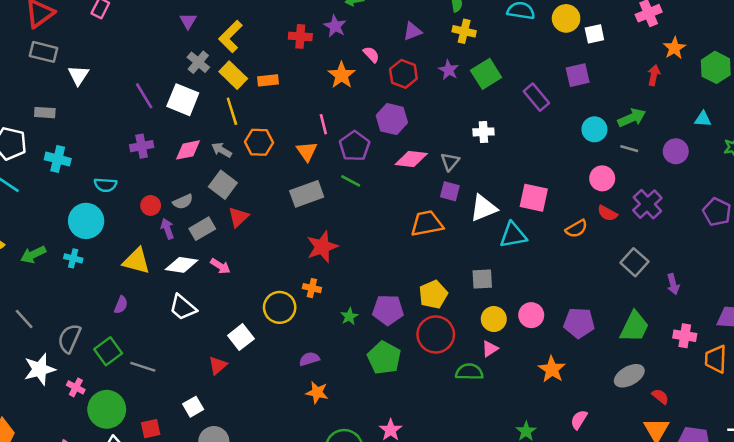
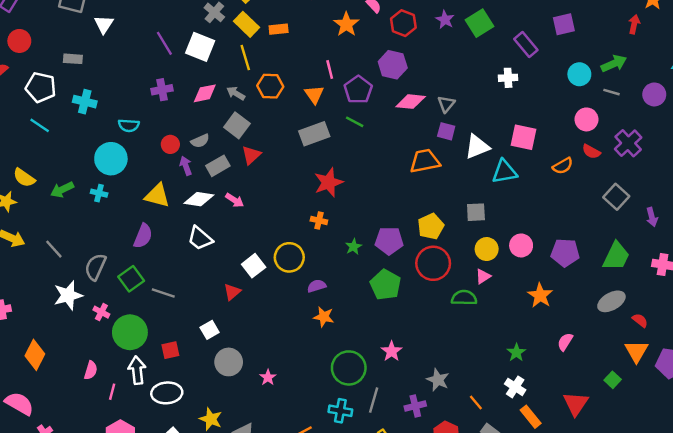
white cross: (483, 132) -> (508, 78), moved
purple semicircle: (121, 305) -> (143, 236), size x1.5
yellow circle: (280, 307) -> (289, 257), moved

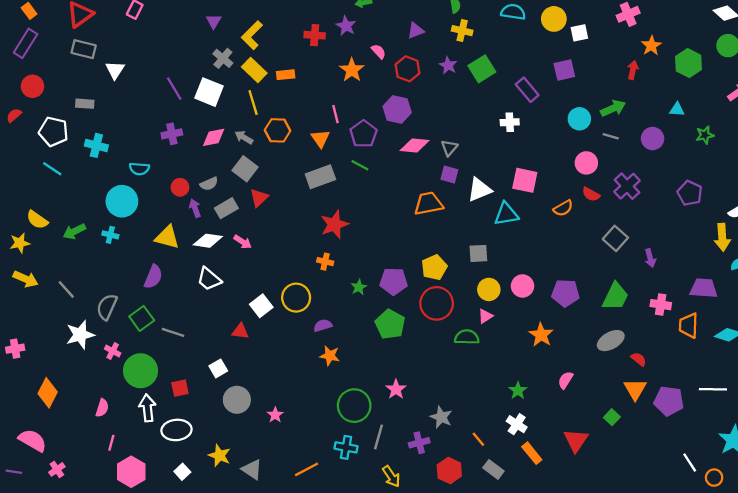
red triangle: (232, 292) -> (240, 331), turned 48
pink line: (112, 392) -> (111, 443), moved

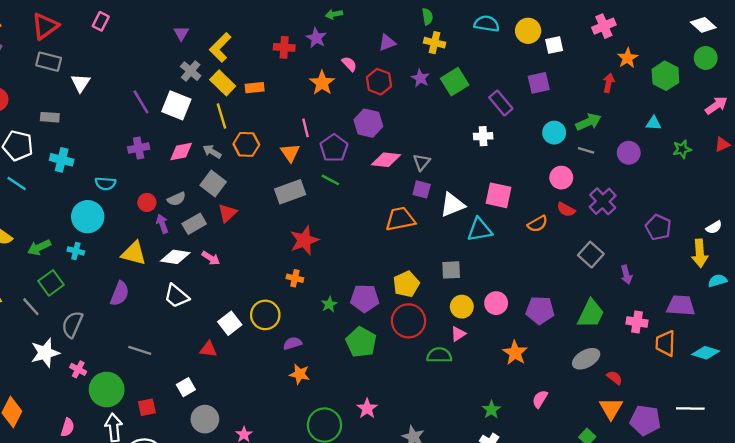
purple pentagon: (690, 193) -> (658, 227), moved
green square: (142, 318) -> (51, 283), moved

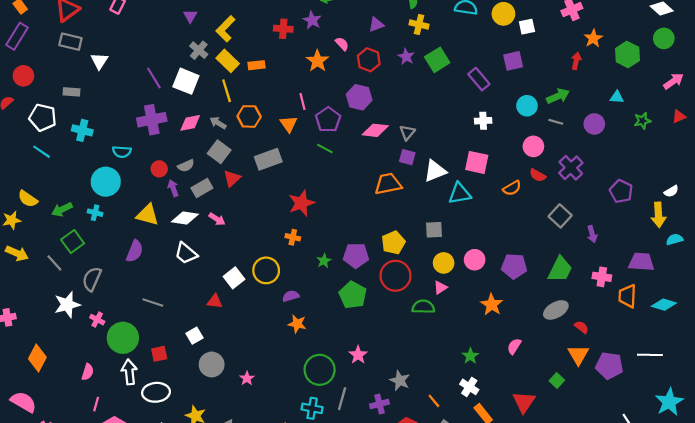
white cross: (483, 136) -> (483, 121), moved
purple cross: (139, 148) -> (152, 120), size x1.5
gray rectangle: (290, 192) -> (268, 159), moved

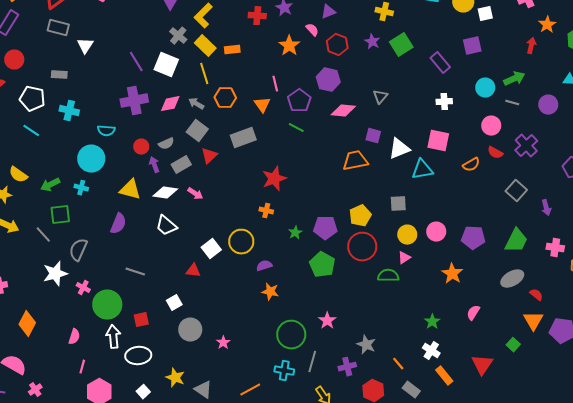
purple triangle: (376, 25) -> (328, 12), moved
gray triangle: (407, 132) -> (380, 97), moved
green square: (73, 242) -> (60, 215), turned 30

